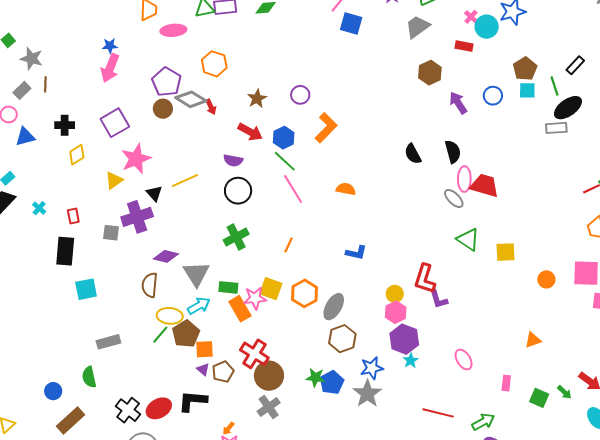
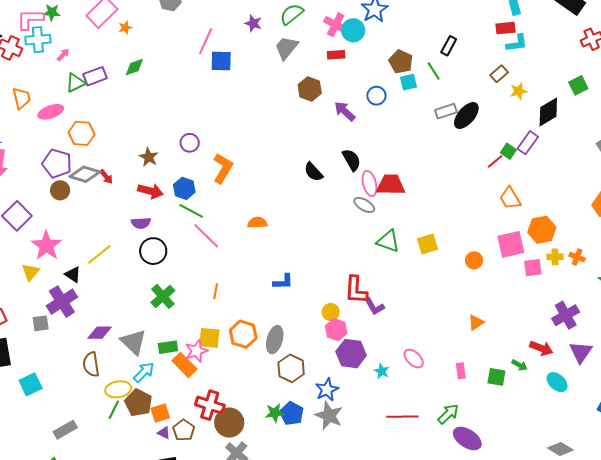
pink cross: (471, 17) -> (336, 25), size x1.6
orange hexagon: (214, 64) -> (82, 133), moved
black ellipse: (568, 108) -> (466, 116), moved
cyan star: (411, 361) -> (382, 371), moved

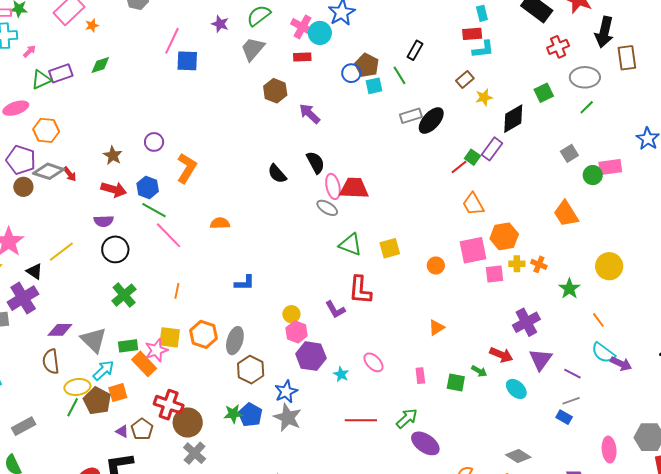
blue circle: (376, 96) -> (351, 73), moved
red L-shape: (356, 290) -> (360, 290), moved
orange square: (160, 413) -> (118, 393), moved

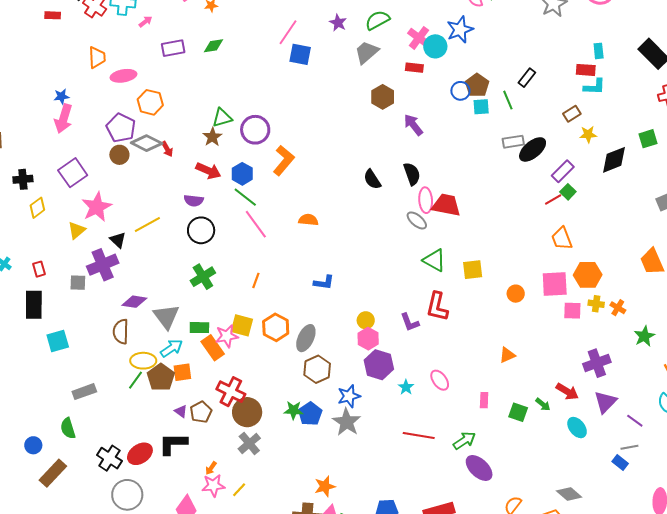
green triangle: (41, 80) -> (222, 118), moved
purple circle: (154, 142) -> (255, 130), size x1.5
purple rectangle: (492, 149) -> (563, 171), moved

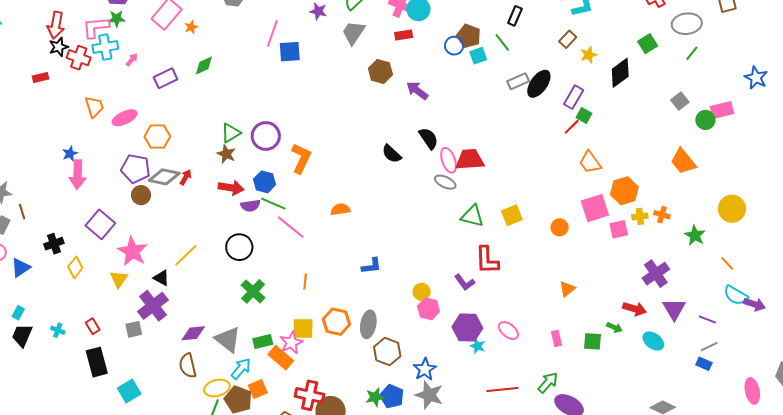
red arrow: (167, 149) -> (186, 177), turned -105
purple semicircle: (194, 201) -> (250, 206), moved
purple hexagon: (379, 365) -> (467, 327), moved

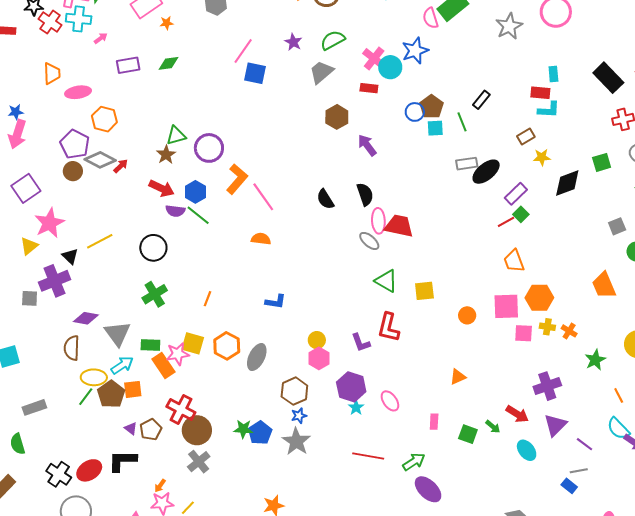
pink line: (291, 227) -> (263, 197), moved
brown hexagon: (387, 351) -> (294, 391), moved
blue star: (425, 369) -> (299, 416), size x0.7

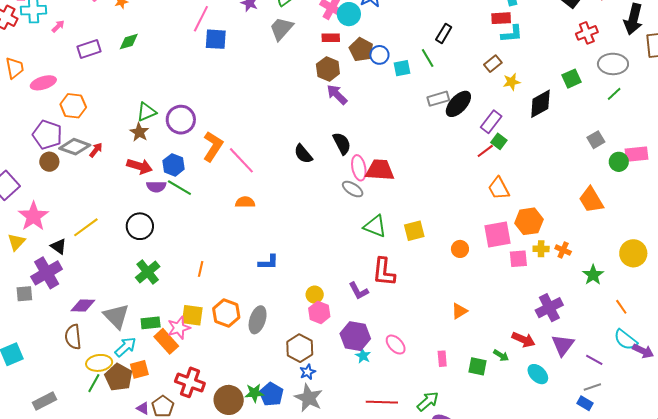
brown pentagon: (431, 107) -> (361, 50), moved
brown hexagon: (337, 117) -> (328, 69), moved
brown circle: (197, 430) -> (229, 400), moved

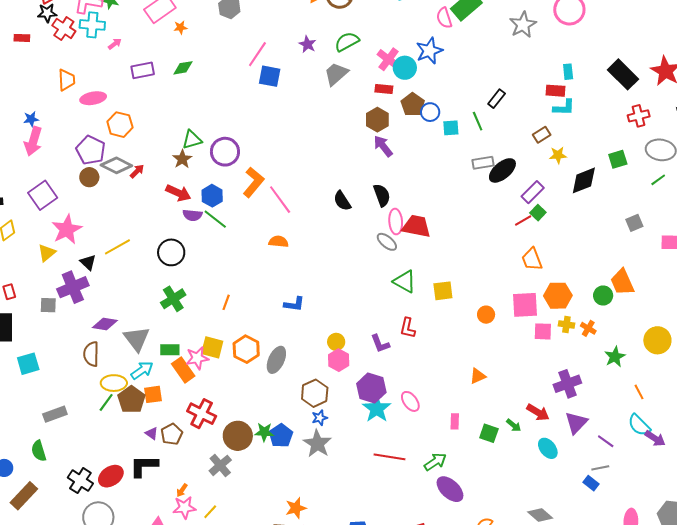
green circle: (619, 162) -> (603, 296), moved
red L-shape: (384, 272) -> (408, 328), size x0.7
cyan star: (363, 356) -> (377, 409), size x1.8

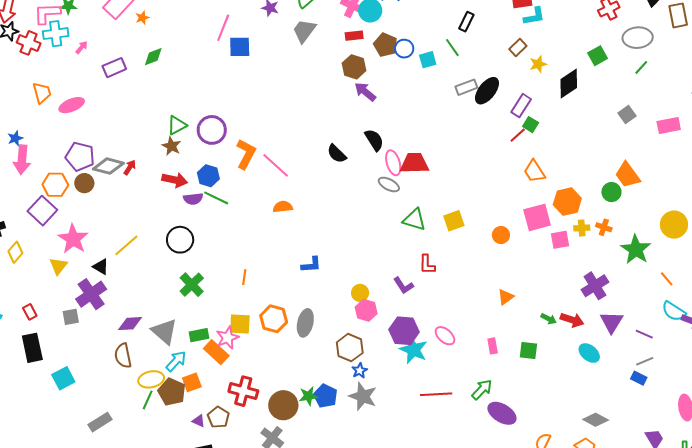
orange hexagon: (120, 125) -> (55, 185), moved
green star: (615, 357) -> (636, 249), size x1.4
green arrow: (514, 425) -> (549, 319), moved

